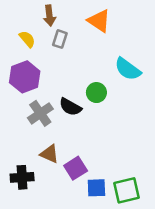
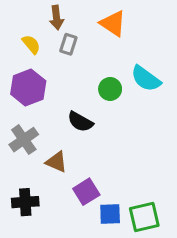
green circle: (96, 93) -> (110, 89), moved
gray cross: (40, 113) -> (24, 140), moved
brown triangle: (49, 154) -> (56, 162), moved

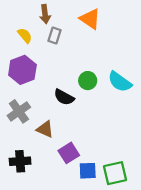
cyan semicircle: (146, 79) -> (120, 82), moved
green circle: (110, 89) -> (88, 81), moved

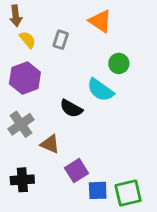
brown arrow: (45, 14) -> (16, 16), moved
green circle: (88, 81) -> (119, 63), moved
cyan semicircle: (120, 82) -> (100, 90), moved

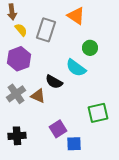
gray rectangle: (61, 40) -> (46, 30), size x1.6
brown triangle: (50, 144) -> (38, 96), moved
green square: (128, 193) -> (98, 113), moved

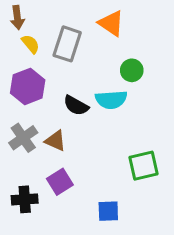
cyan semicircle: (76, 68) -> (111, 100), turned -40
black semicircle: (54, 82) -> (76, 106), moved
purple square: (58, 129) -> (60, 182), moved

